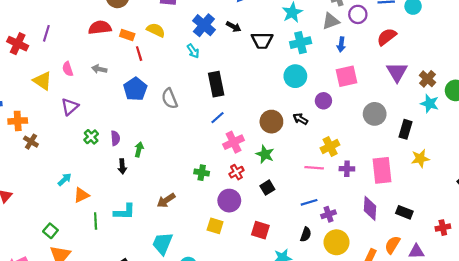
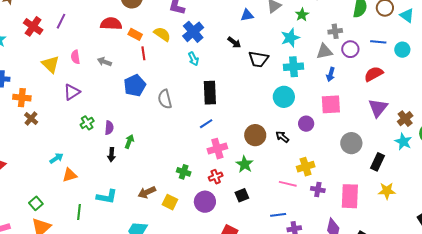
blue cross: (204, 25) -> (193, 32), moved
green line: (96, 221) -> (79, 212), moved
yellow square: (215, 226) -> (170, 202), moved

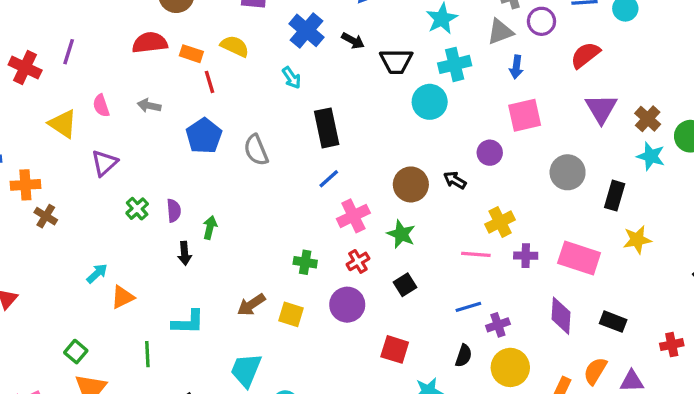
blue cross: (193, 32) -> (306, 30), moved
cyan circle: (284, 97) -> (430, 102), moved
pink rectangle: (350, 196) -> (579, 258), turned -65

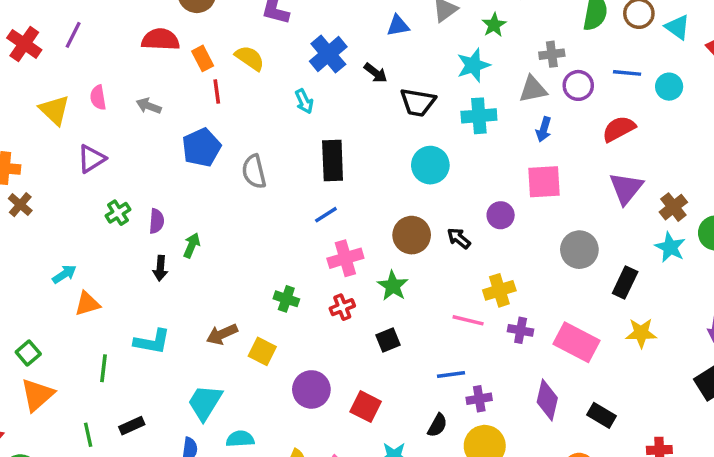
orange rectangle: (191, 54) -> (203, 58), turned 35
cyan circle: (430, 102) -> (430, 165), moved
purple circle: (347, 305) -> (311, 389), moved

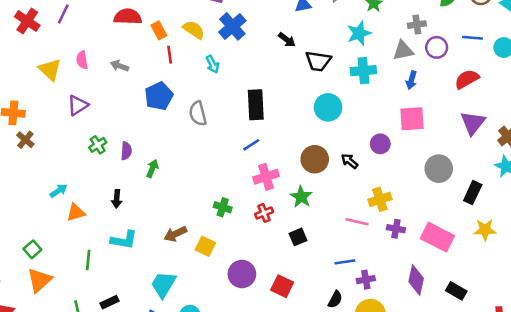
blue cross: (328, 54) -> (232, 26), moved
cyan arrow: (304, 101) -> (212, 64), moved
black arrow: (160, 268) -> (117, 199), moved

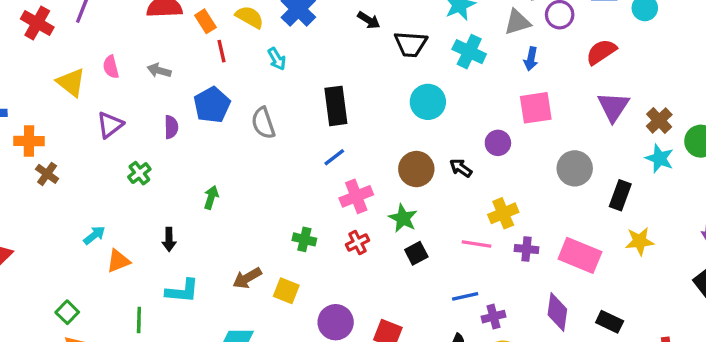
cyan cross: (363, 71) -> (469, 52), turned 35
purple semicircle: (126, 151) -> (171, 127), moved
black square: (298, 237) -> (416, 253), moved

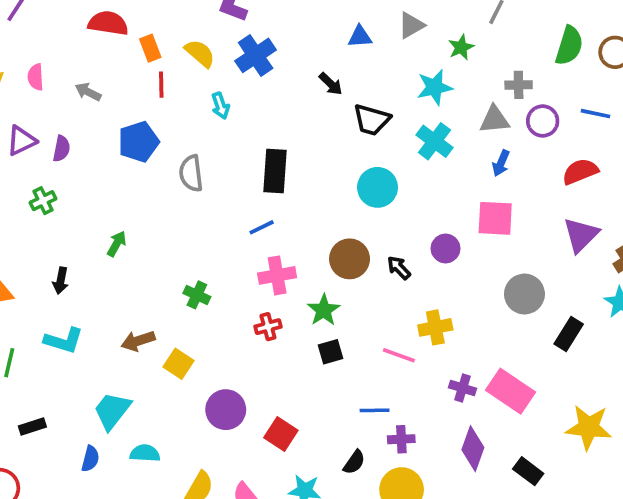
purple semicircle: (171, 127) -> (62, 149), moved
green cross: (304, 239) -> (197, 295), moved
yellow star: (640, 241) -> (589, 427), moved, size x1.4
purple cross: (526, 249) -> (462, 388), moved

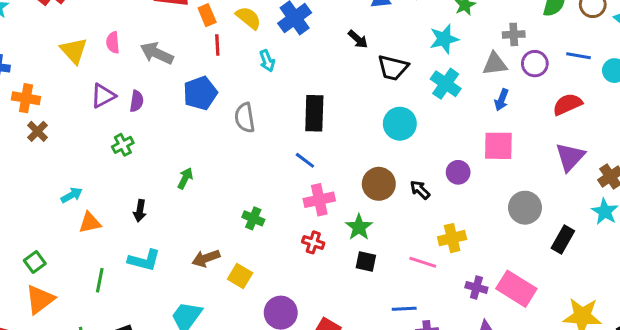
gray arrow: (88, 92) -> (157, 53), size x1.5
blue line: (262, 227) -> (305, 160), turned 65
red cross: (268, 327) -> (313, 242), turned 35
black square: (330, 352) -> (366, 261), turned 30

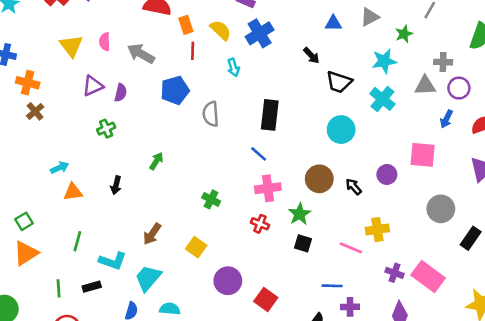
blue arrow: (502, 100) -> (446, 119), moved
brown arrow: (206, 258) -> (152, 234), moved, turned -40
cyan L-shape: (144, 260) -> (113, 261), moved

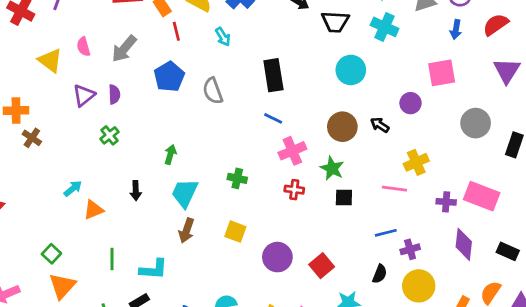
gray arrow: (141, 54) -> (124, 49), turned -64
cyan trapezoid: (148, 278) -> (185, 193), moved
red square: (266, 300) -> (322, 266), turned 30

